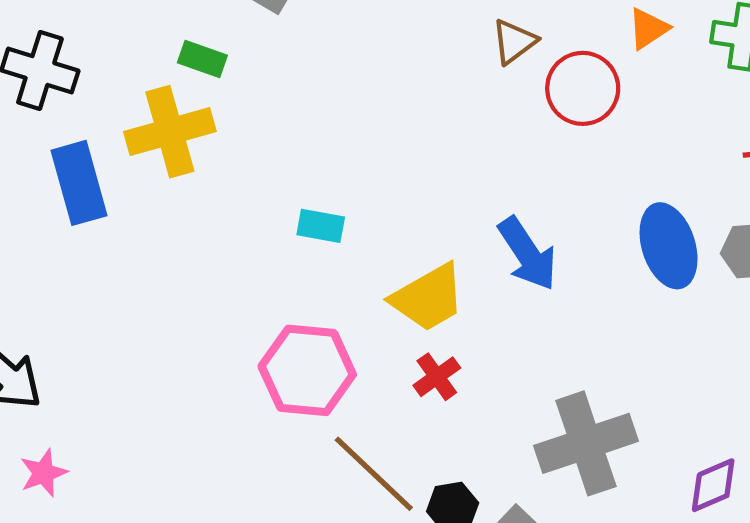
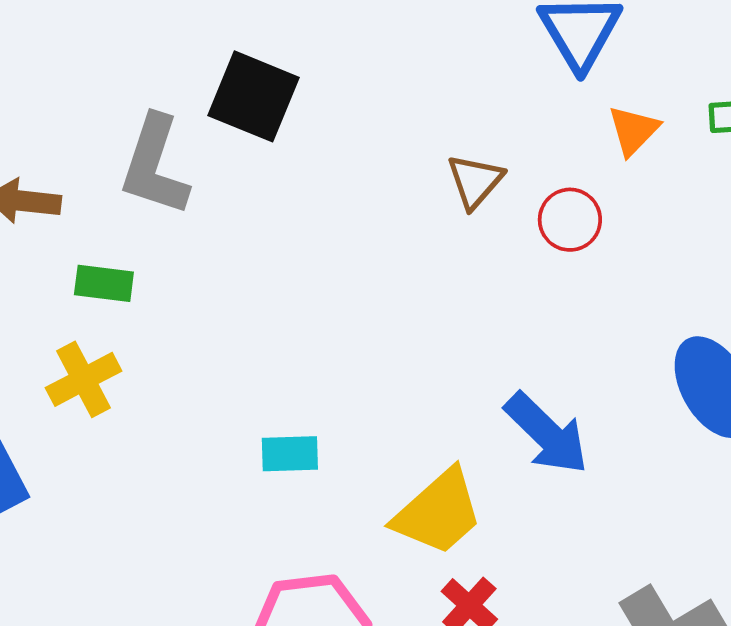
red circle: (583, 88) -> (570, 220), size x0.7
yellow cross: (170, 132) -> (84, 379), size x0.7

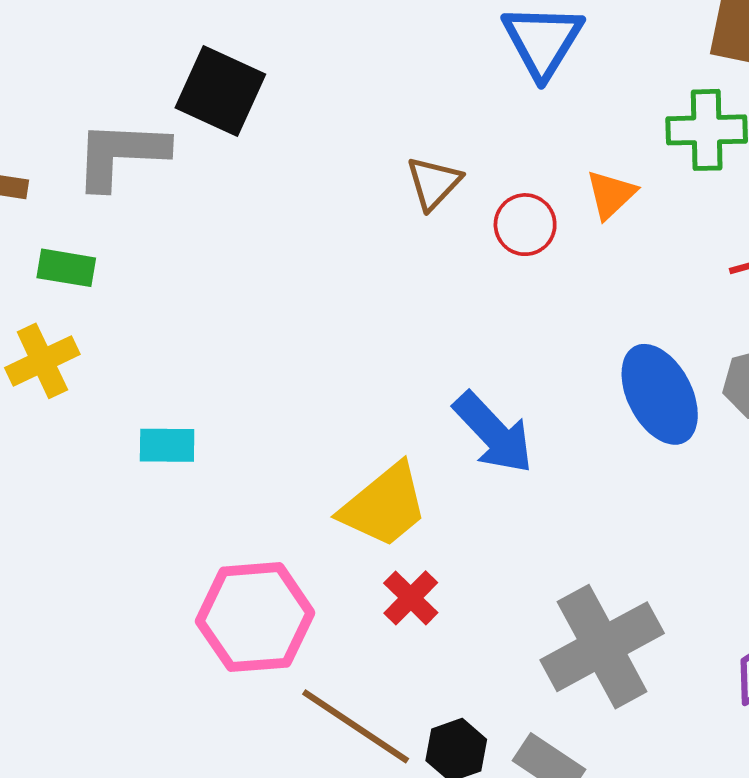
orange triangle: (633, 130) -> (611, 194), moved
gray L-shape: (155, 165) -> (121, 154), turned 72
cyan rectangle: (290, 454) -> (167, 445), moved

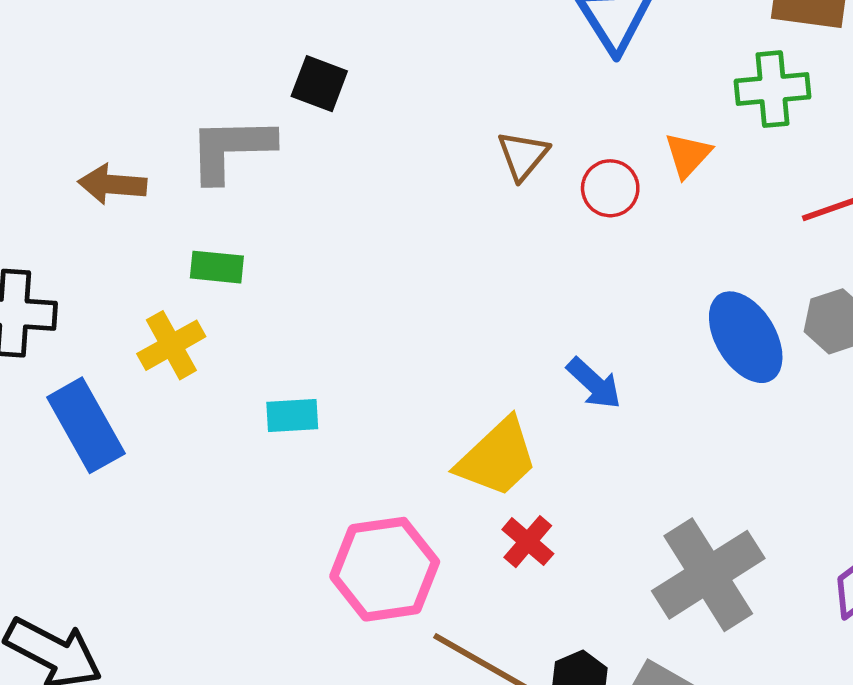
black square: (220, 91) -> (319, 84), size x0.7
green rectangle: (66, 268) -> (217, 267), moved
blue arrow: (493, 433) -> (594, 383), size x0.7

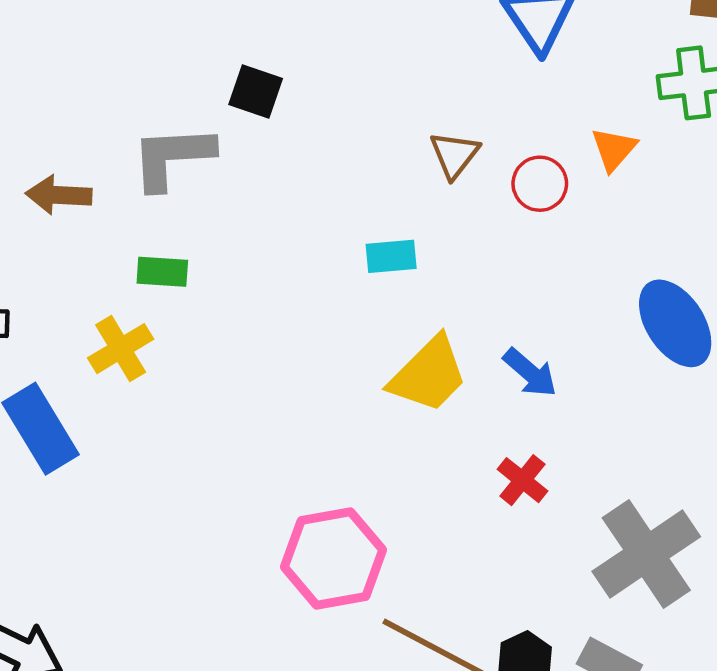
cyan rectangle: (292, 416) -> (391, 256), moved
yellow trapezoid: (497, 458) -> (429, 375), moved
red cross: (528, 542) -> (522, 480), moved

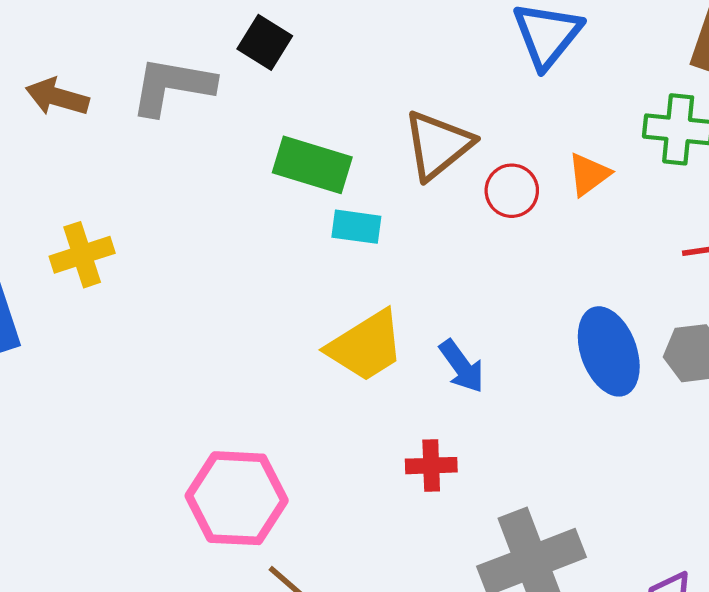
brown triangle: (454, 155) -> (438, 145), size x1.5
green rectangle: (162, 272) -> (312, 165), moved, size x1.5
red cross: (522, 480) -> (431, 466), turned 36

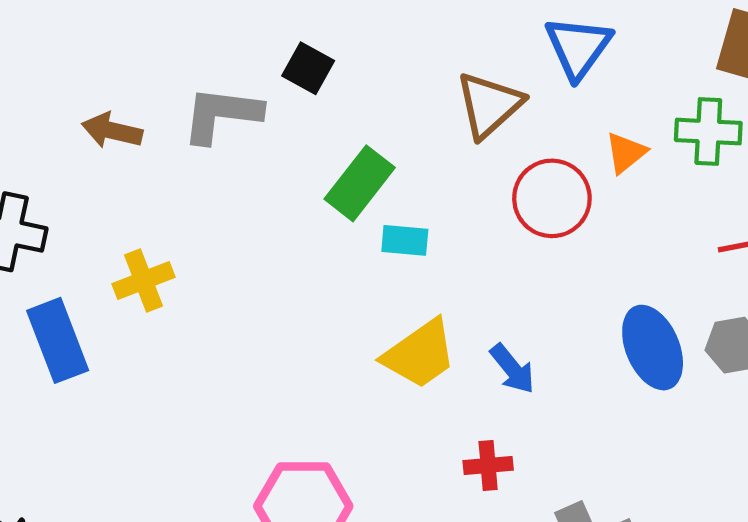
brown triangle: (438, 145) -> (489, 105), moved
green rectangle: (312, 165) -> (360, 183), turned -66
orange triangle: (589, 174) -> (626, 153), moved
red circle: (512, 191) -> (552, 198), size x1.5

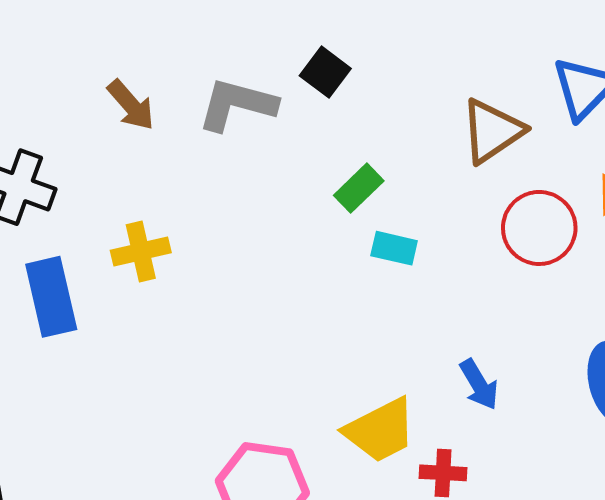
brown arrow: (112, 131) -> (131, 105), turned -152
green rectangle: (360, 183) -> (359, 188), size x0.7
yellow trapezoid: (420, 354) -> (380, 430), moved

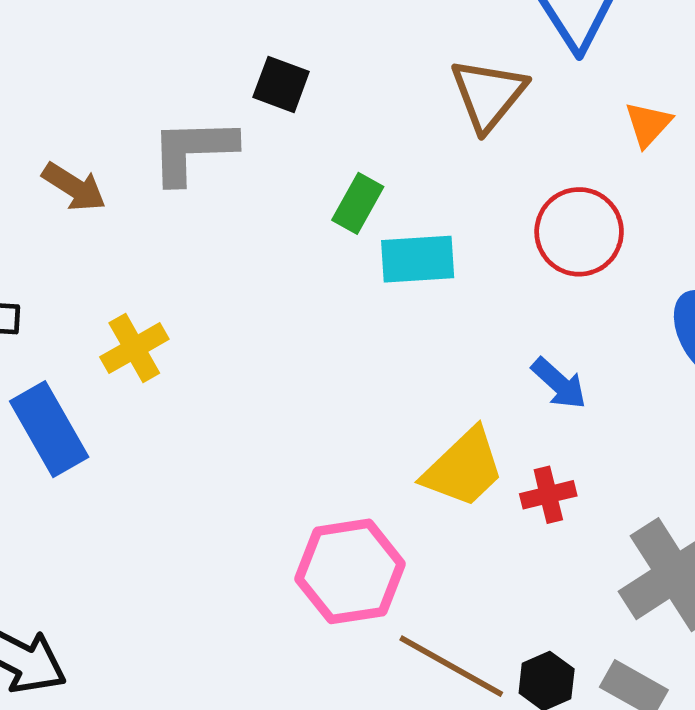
red circle: (539, 228) -> (579, 232), moved
cyan rectangle: (394, 248) -> (418, 259), size x1.4

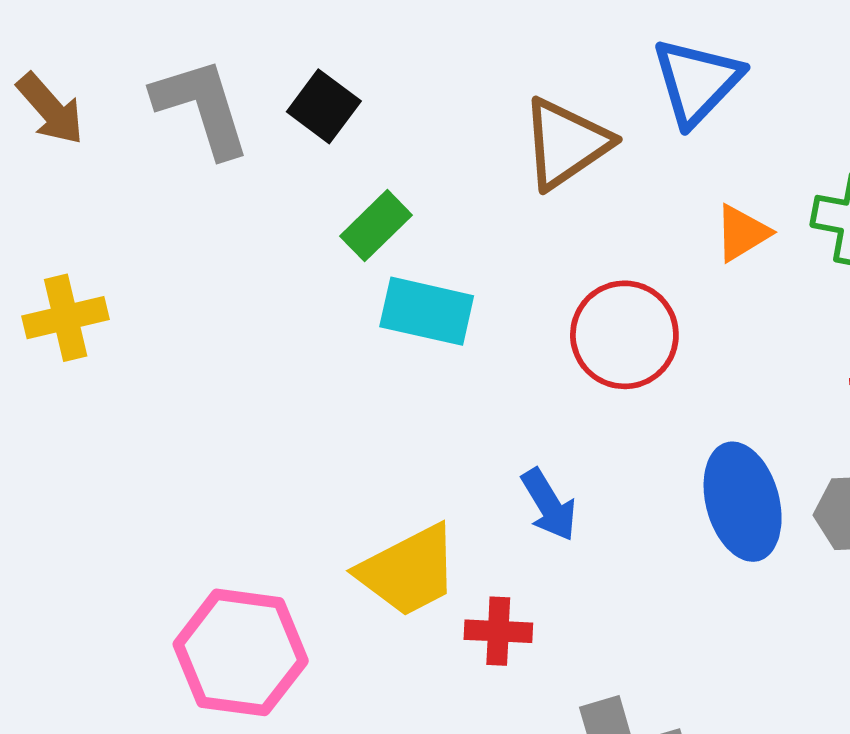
black square: (281, 84) -> (324, 106), moved
gray L-shape: (193, 150) -> (202, 107), turned 58

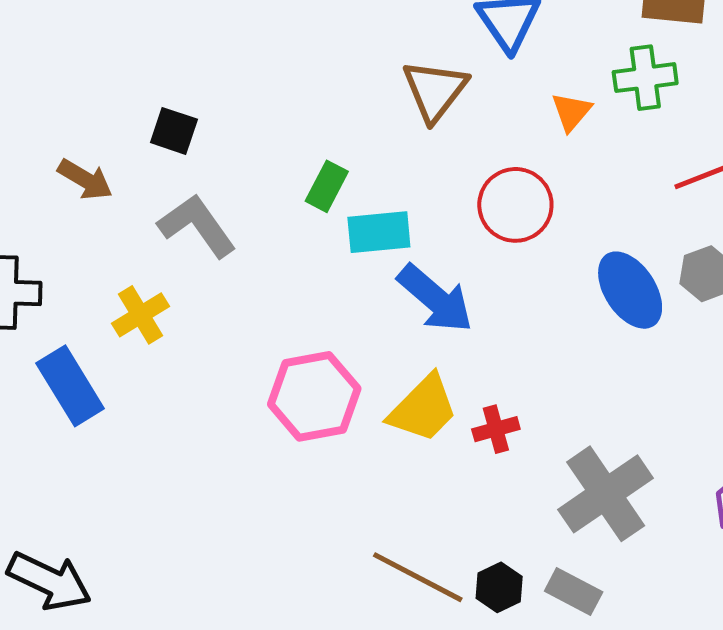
black square: (324, 106) -> (174, 131), moved
gray L-shape: (202, 107) -> (197, 226), moved
blue arrow: (549, 505) -> (435, 299), moved, size x1.6
pink hexagon: (241, 652) -> (314, 396), moved

